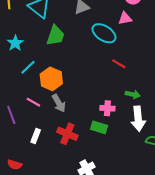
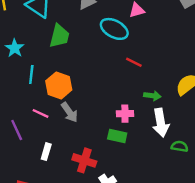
cyan line: (28, 67) -> (31, 74), turned -35
red cross: (67, 134) -> (84, 160), moved

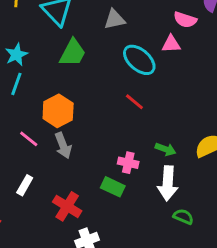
red line: (134, 62) -> (134, 102), moved
cyan line: (31, 74) -> (16, 84), moved

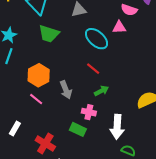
green trapezoid: (73, 53) -> (49, 34), turned 80
pink line: (29, 139) -> (36, 99), moved
gray arrow: (63, 145) -> (66, 90), moved
green arrow: (166, 149) -> (101, 91), moved, turned -48

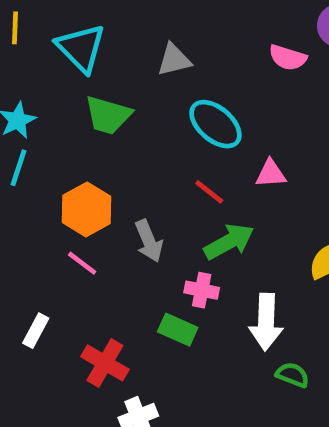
pink triangle: (119, 27) -> (271, 174), moved
green arrow: (101, 91) -> (229, 242), size x1.5

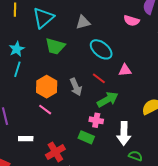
cyan triangle: (81, 48) -> (43, 18), turned 35
gray arrow: (149, 241) -> (76, 87), moved
white rectangle: (36, 331) -> (26, 139), turned 64
red cross: (105, 363) -> (55, 152), turned 30

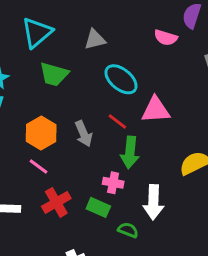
pink triangle: (125, 70) -> (156, 110), size x1.5
green arrow: (108, 99) -> (130, 152), turned 125
red cross: (55, 152) -> (56, 202), moved
green semicircle: (135, 156) -> (128, 230), moved

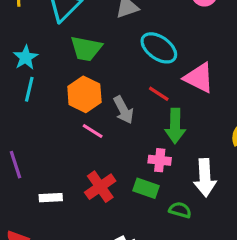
pink triangle: (156, 110) -> (199, 78), turned 36
orange hexagon: (41, 133) -> (84, 94), moved
pink line: (39, 167) -> (93, 131), moved

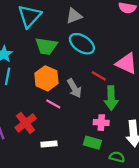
cyan ellipse: (159, 48) -> (82, 44), moved
red cross: (100, 187) -> (26, 123), moved
white rectangle: (51, 198) -> (49, 144), moved

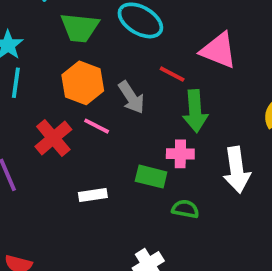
red cross: (26, 123) -> (53, 138), moved
green rectangle: (92, 143) -> (151, 177), moved
green semicircle: (117, 157) -> (185, 209), moved

